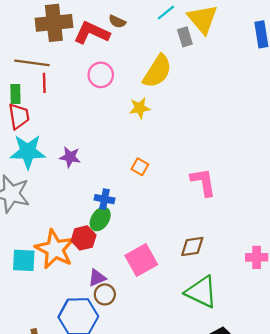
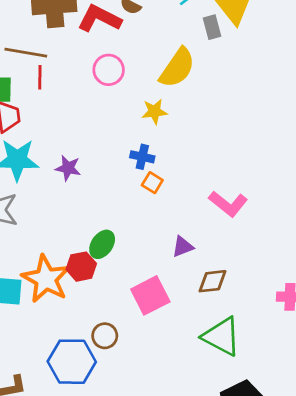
pink L-shape: (203, 182) -> (228, 204), turned 136
blue cross: (105, 199) -> (142, 157), moved
purple triangle: (97, 278) -> (183, 247), moved

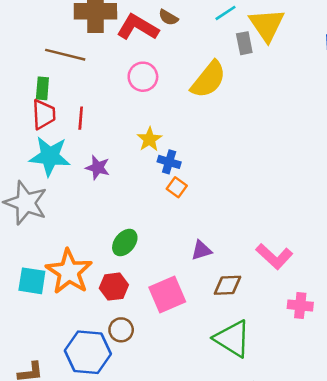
red line: (40, 77) -> (81, 118), moved
yellow star: (154, 112) -> (149, 139), moved, turned -30
pink L-shape: (228, 204) -> (274, 256), moved
red hexagon: (81, 267) -> (114, 287), moved

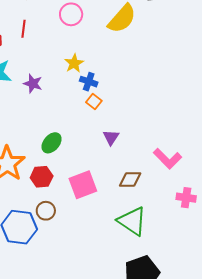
red line: (81, 118) -> (24, 29), moved
purple triangle: (201, 250) -> (111, 137), moved, turned -42

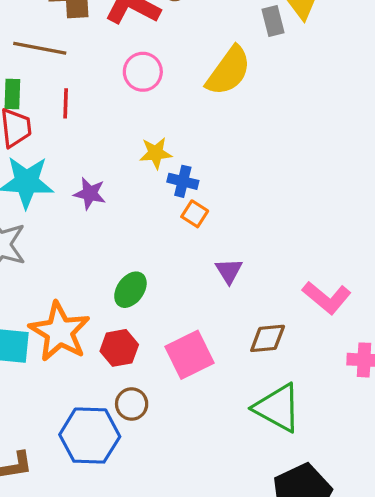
yellow star: (74, 63) -> (156, 153), turned 30

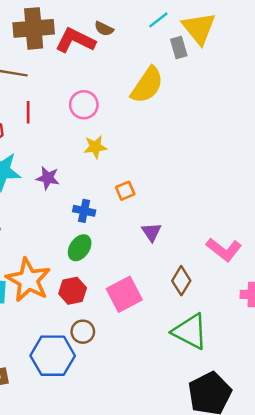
pink circle: (143, 72) -> (84, 105), moved
blue cross: (183, 181) -> (84, 211), moved
orange square: (195, 214) -> (125, 191), turned 36
brown diamond: (268, 338) -> (181, 281), turned -52

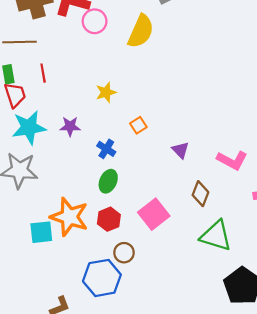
pink circle: (84, 105) -> (95, 21), moved
blue cross: (84, 211) -> (106, 149), turned 30
purple triangle: (151, 232) -> (180, 150), moved

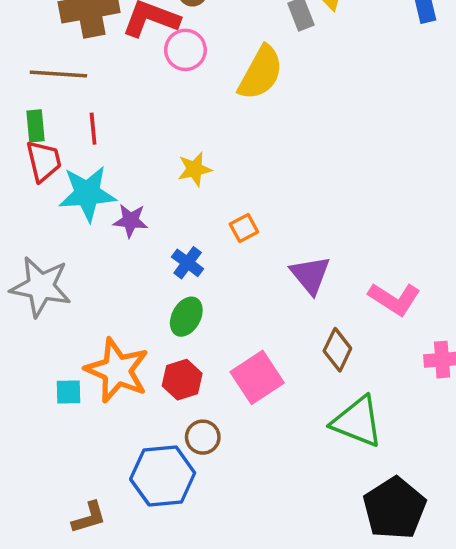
cyan star: (29, 128) -> (87, 194), moved
purple triangle: (180, 150) -> (310, 275), size x1.4
cyan square: (41, 232) -> (69, 392), size x0.7

